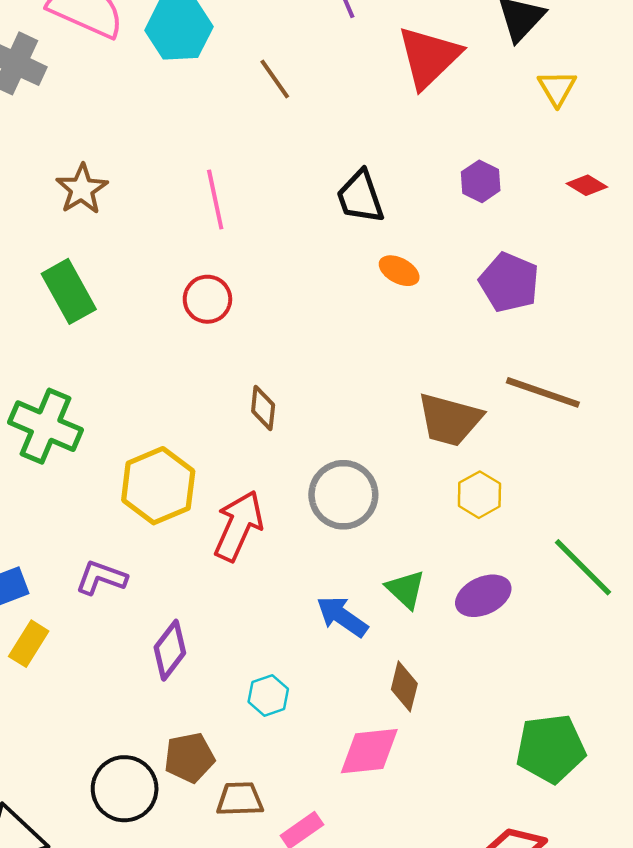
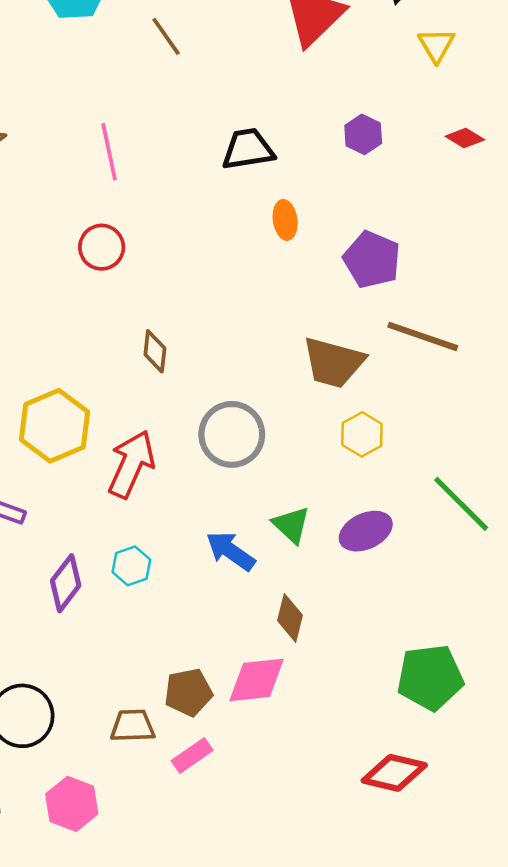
black trapezoid: (360, 197) -> (248, 149), turned 100
orange ellipse: (399, 271) -> (285, 220), turned 54
purple pentagon: (509, 282) -> (372, 260), moved
cyan hexagon: (268, 695) -> (131, 566), moved
brown pentagon: (189, 758) -> (188, 692), moved

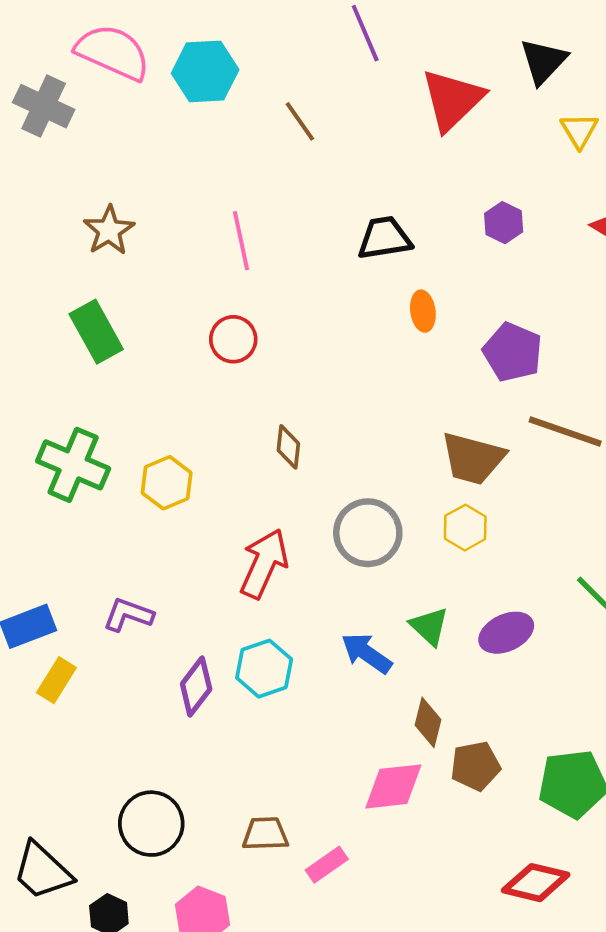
yellow hexagon: (54, 426) -> (167, 483), moved, size x0.7
yellow hexagon: (362, 434) -> (465, 528), moved
cyan hexagon: (131, 566) -> (264, 669), size x1.4
brown pentagon: (188, 692) -> (475, 766), moved

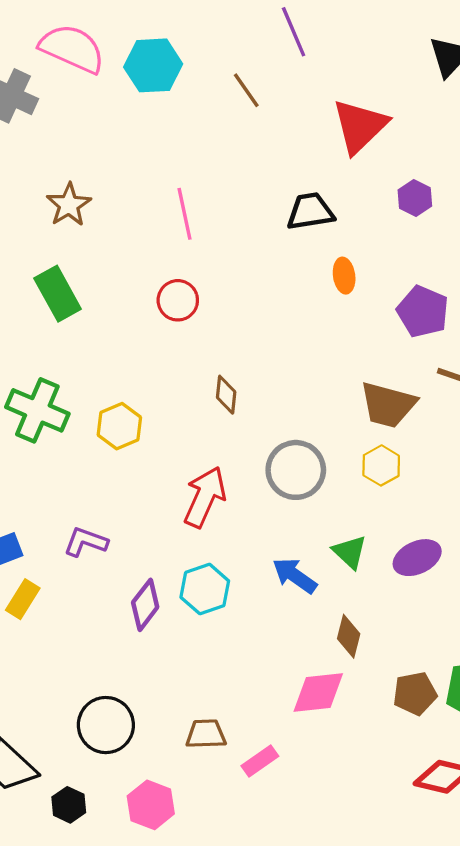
red triangle: (452, 100) -> (360, 126), moved
brown line: (300, 121) -> (246, 90), moved
brown pentagon: (475, 766) -> (415, 694), moved

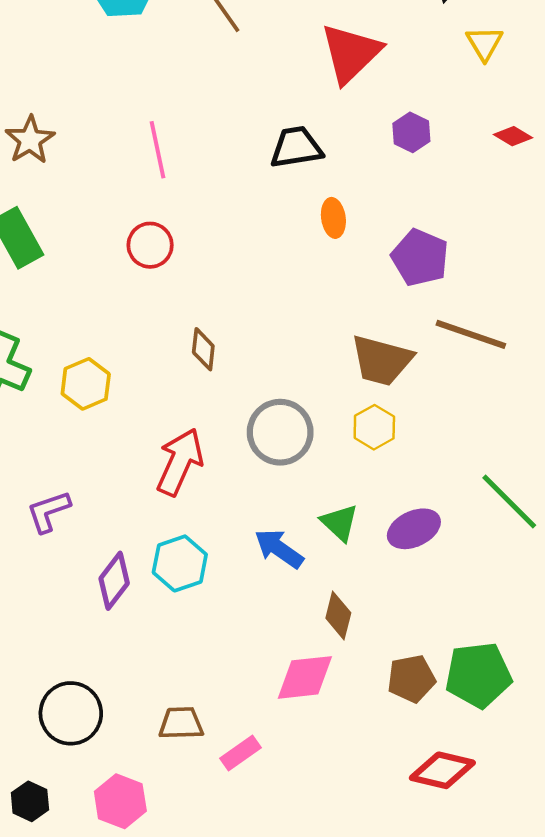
purple L-shape: (86, 542) -> (49, 511), turned -39

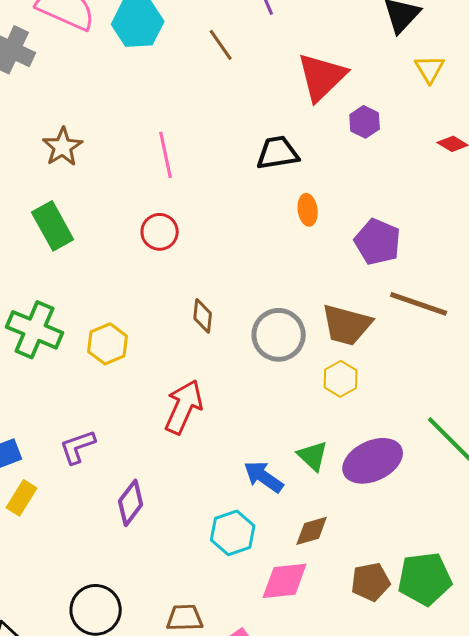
purple hexagon: (411, 132) -> (365, 122), moved
gray circle: (280, 432) -> (279, 335), moved
purple ellipse: (414, 529) -> (373, 461), size x1.4
cyan hexagon: (180, 563) -> (233, 533), moved
brown diamond: (338, 615) -> (312, 531), turned 60

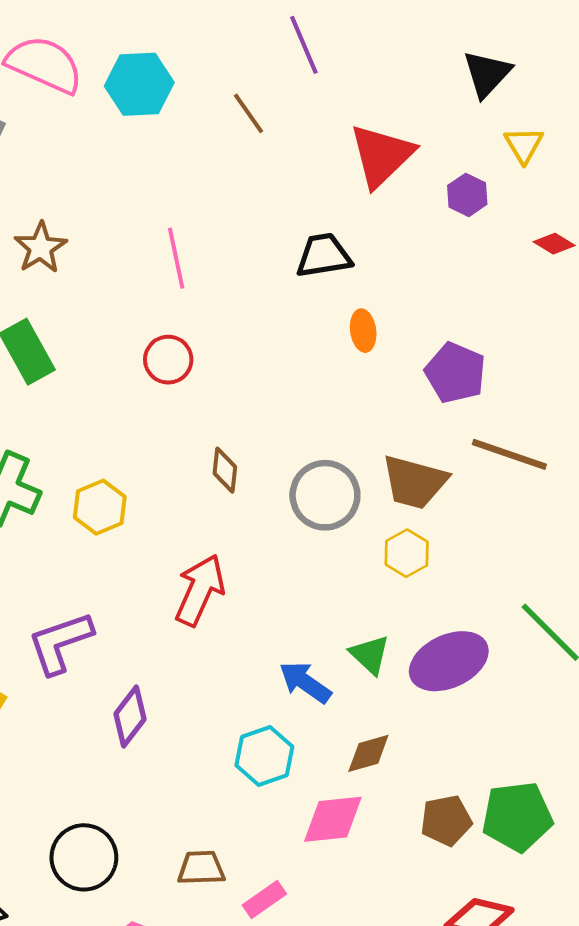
purple hexagon: (365, 122) -> (467, 195), moved
purple L-shape: (78, 447) -> (60, 643), size x1.4

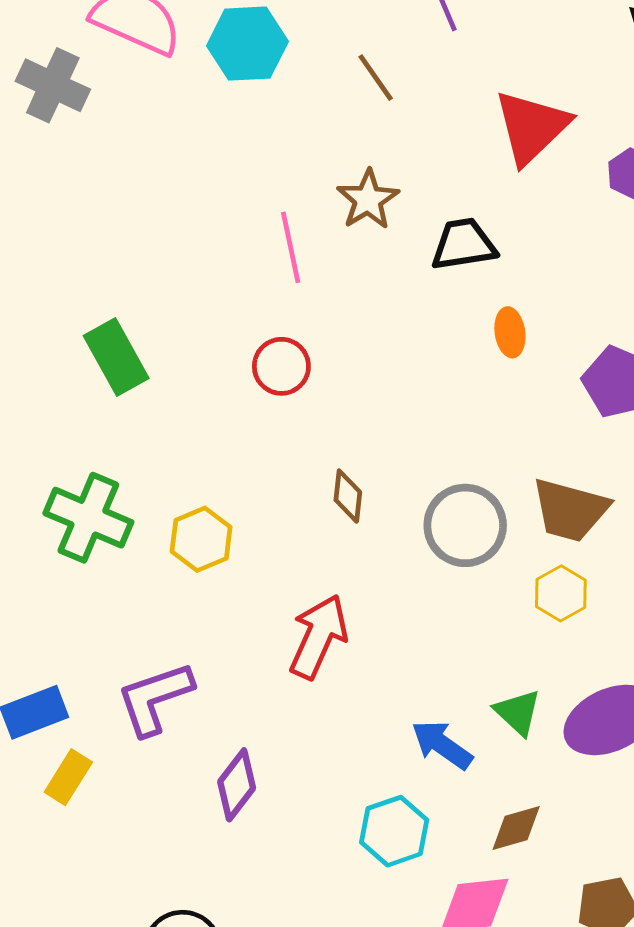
brown star: (40, 248) -> (368, 200), moved

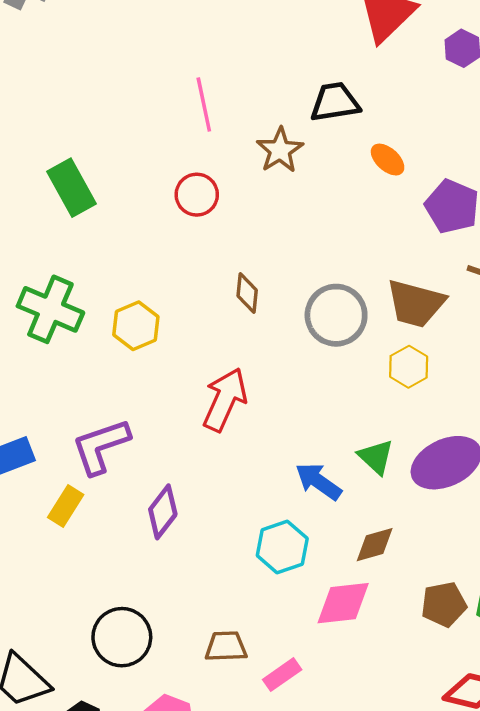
brown star: (368, 200) -> (280, 150), moved
orange ellipse: (510, 332) -> (388, 160), moved, turned -40
yellow rectangle: (68, 777) -> (66, 506), moved

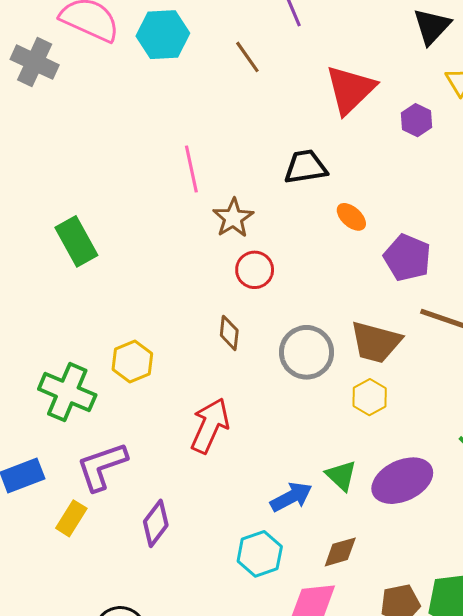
brown star: (280, 150) -> (233, 218), moved
red circle: (197, 195) -> (255, 270), moved
green cross: (50, 309) -> (67, 392), moved
blue arrow: (319, 481) -> (291, 497), turned 117

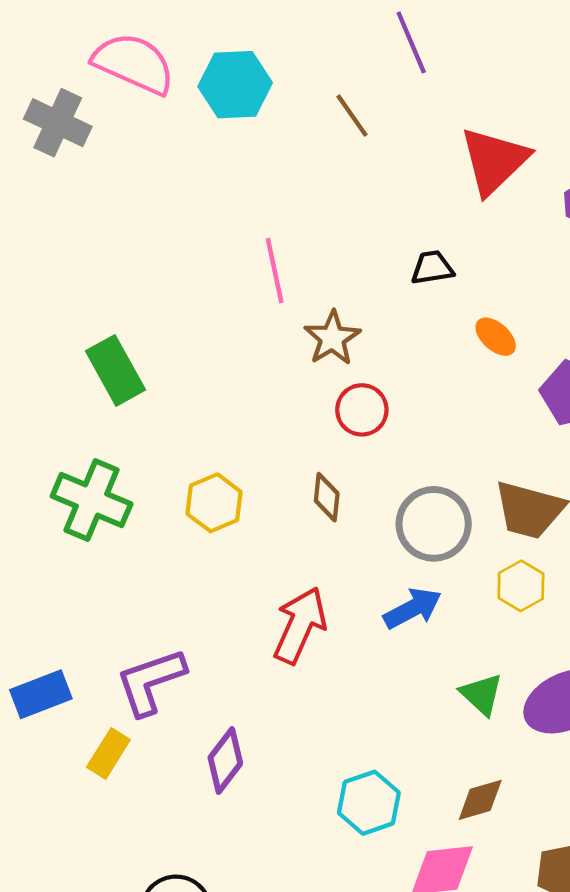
black trapezoid: (306, 167) -> (432, 268), size x0.7
yellow hexagon: (132, 361) -> (214, 503), moved
green cross: (67, 392) -> (92, 500), moved
blue arrow: (291, 497) -> (413, 608), moved

